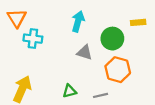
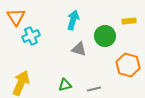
cyan cross: (33, 39) -> (31, 36), turned -30
orange hexagon: (118, 70) -> (128, 65), moved

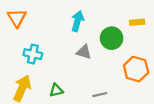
cyan cross: (31, 36) -> (33, 54), moved, turned 36
green triangle: (65, 85) -> (56, 90), moved

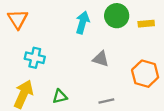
green circle: (112, 38) -> (117, 16), moved
gray triangle: (84, 52) -> (101, 59), moved

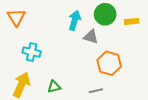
gray triangle: (101, 59) -> (91, 37), moved
orange hexagon: (145, 74) -> (109, 63), moved

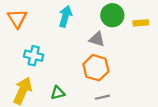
cyan arrow: (74, 20) -> (65, 16), moved
orange hexagon: (109, 63) -> (96, 68), moved

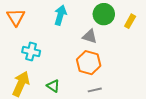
yellow rectangle: (141, 23) -> (130, 21), turned -56
green triangle: (58, 93) -> (53, 86), turned 48

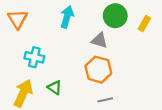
green triangle: (53, 86) -> (55, 88), moved

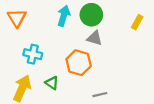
green circle: (115, 16) -> (91, 15), moved
orange hexagon: (98, 70) -> (79, 63), moved

